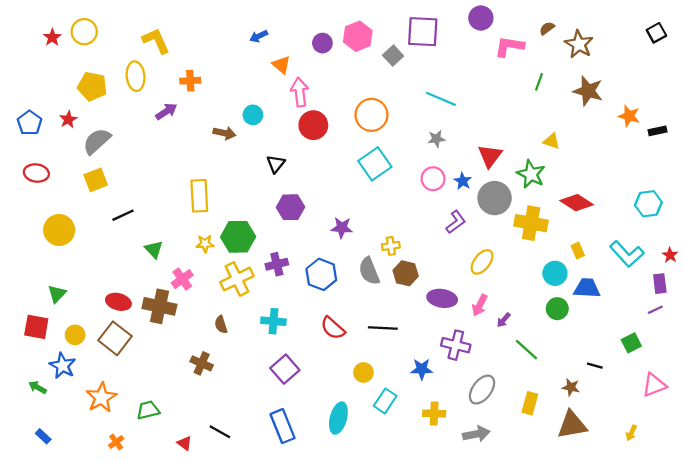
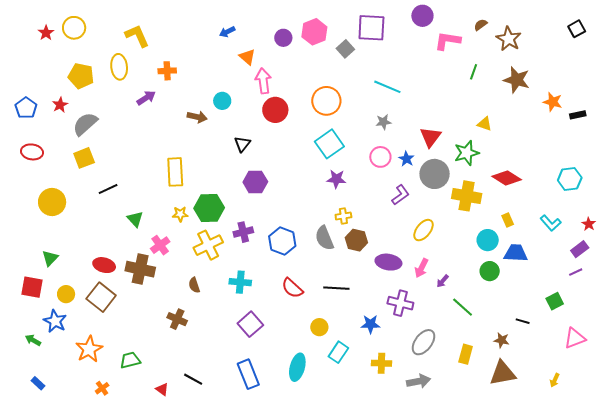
green star: (531, 174) -> (467, 153), turned 30
purple star: (342, 228) -> (336, 179), moved
cyan L-shape: (627, 254) -> (551, 223), size x0.7
purple rectangle: (660, 284) -> (580, 249), turned 60

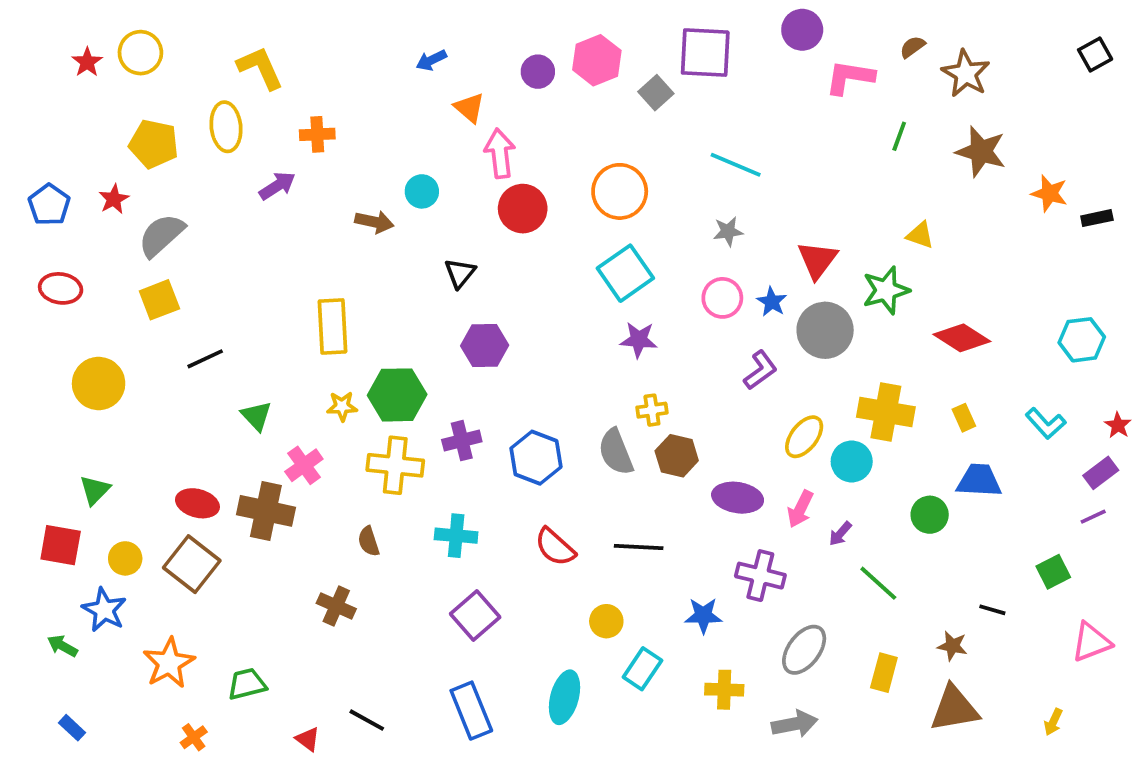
yellow cross: (467, 196) -> (886, 412), moved
cyan circle: (488, 240) -> (852, 461), moved
yellow cross: (208, 245) -> (395, 465), turned 32

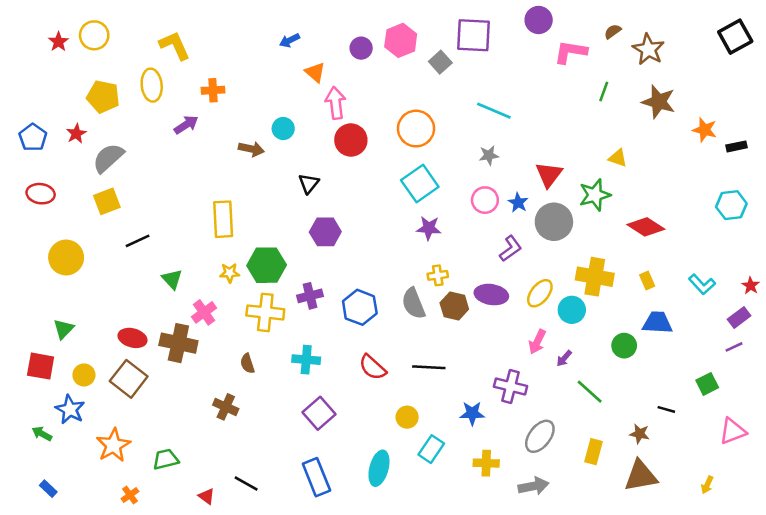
black square: (1095, 55) -> (735, 37), size x1.5
cyan hexagon: (1082, 340) -> (731, 205), moved
purple ellipse: (738, 498) -> (491, 295), moved

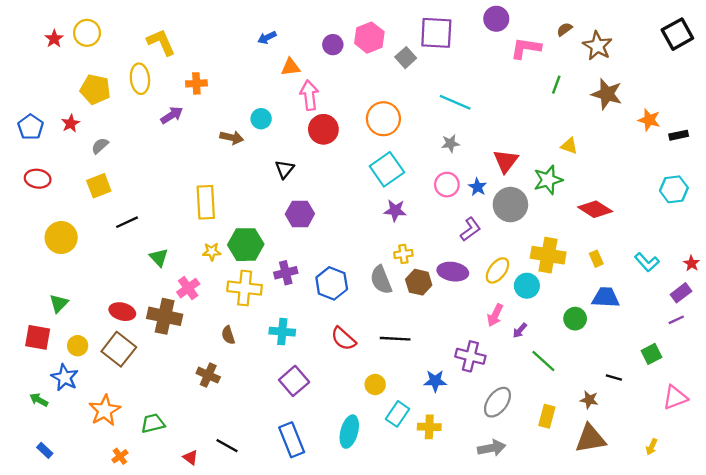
orange triangle: (315, 72) -> (290, 67), turned -48
gray semicircle: (108, 158) -> (100, 146), size x0.6
yellow cross: (486, 463) -> (429, 427), moved

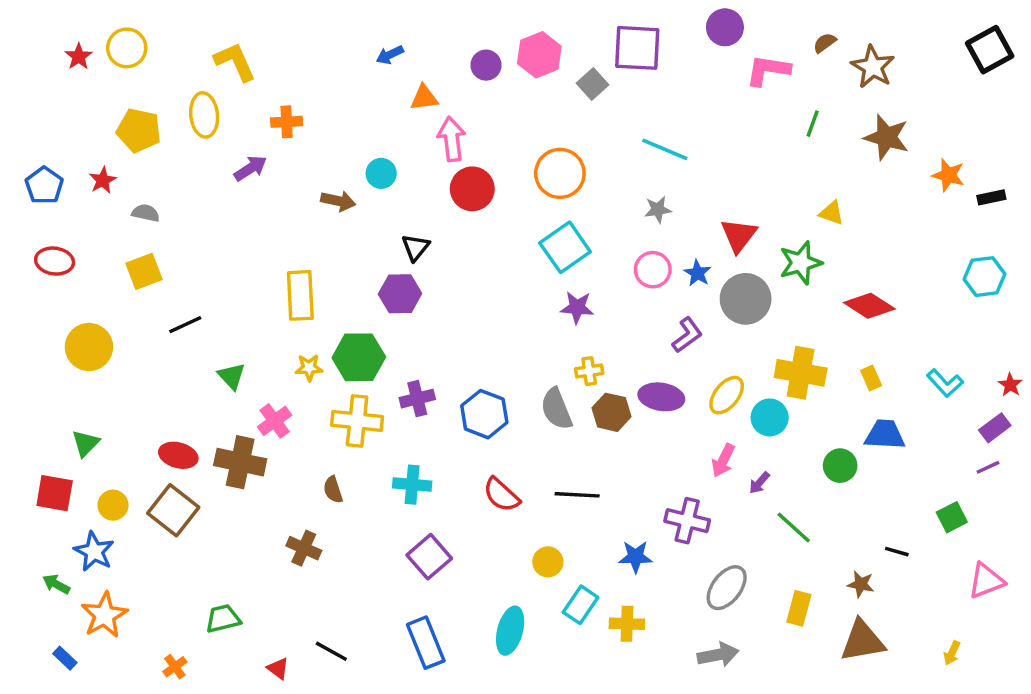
gray semicircle: (100, 146) -> (146, 213), turned 54
purple hexagon: (300, 214) -> (400, 294), moved
orange star: (105, 410) -> (104, 615), moved

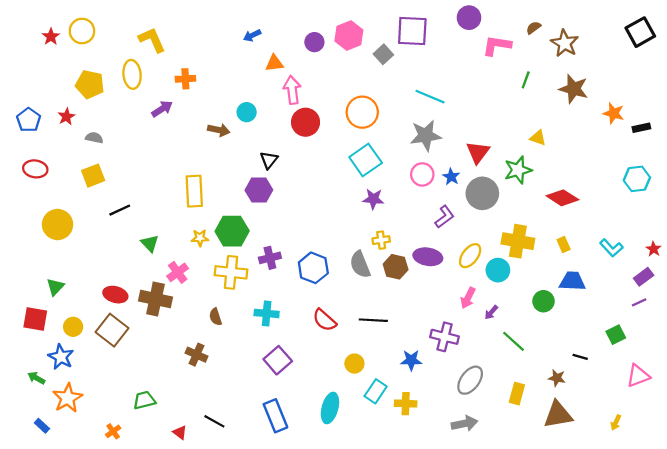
gray star: (658, 209) -> (426, 136), size x1.8

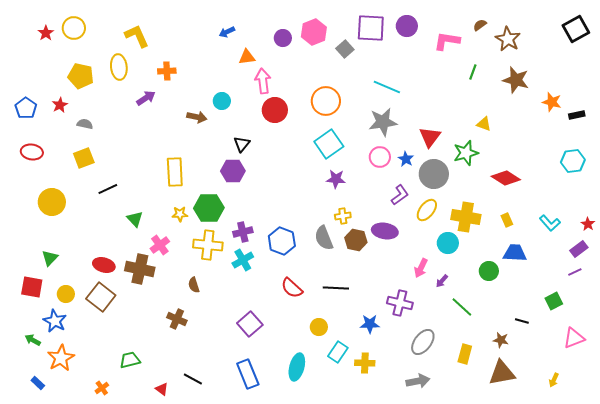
purple circle: (469, 18) -> (407, 26), moved
yellow ellipse: (470, 256) -> (427, 210), moved
cyan cross: (267, 313) -> (243, 260), moved, turned -35

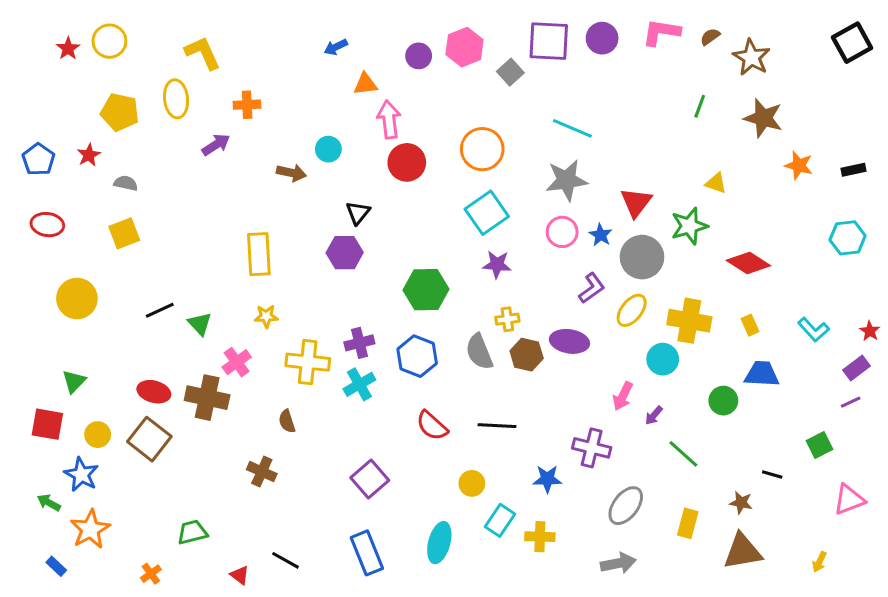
pink L-shape: (447, 41) -> (661, 32), moved
orange star: (552, 102) -> (799, 165), moved
black line: (108, 189) -> (160, 310), moved
green hexagon: (209, 208) -> (426, 290), moved

